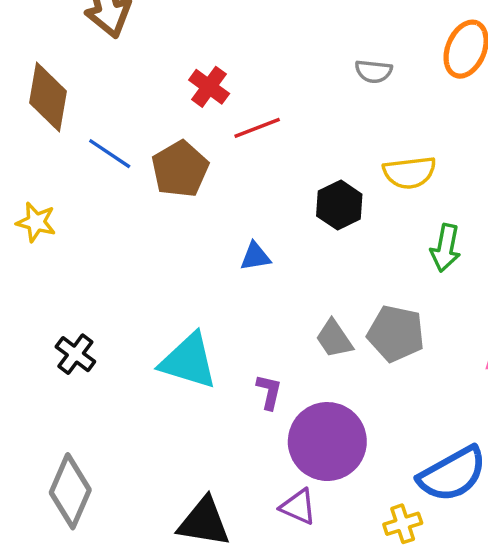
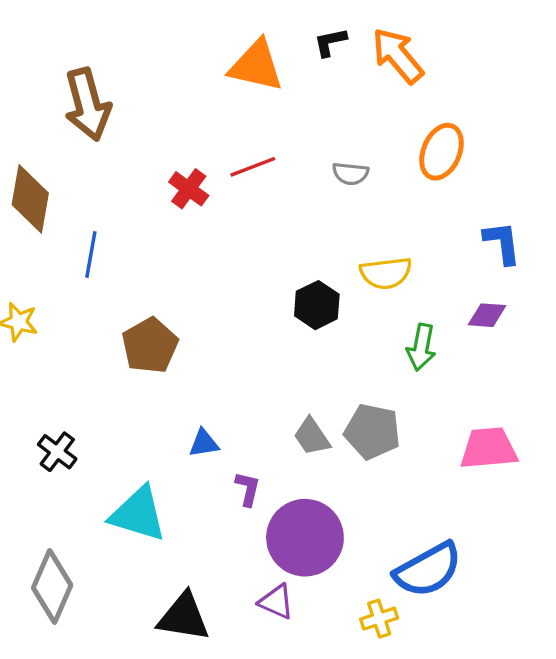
red line: (257, 128) -> (253, 167), moved
blue line: (110, 154) -> (91, 255), turned 66
brown pentagon: (180, 169) -> (150, 346), moved
blue triangle: (255, 256) -> (204, 443), moved
cyan triangle: (188, 361) -> (138, 514), moved

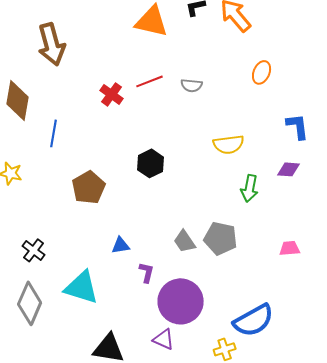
orange ellipse: (442, 152) -> (262, 72), size x0.7
gray semicircle: (350, 174) -> (192, 85), moved
black hexagon: (317, 305) -> (151, 163), moved
pink trapezoid: (489, 448) -> (290, 248), size x0.6
gray diamond: (52, 587) -> (30, 303), moved

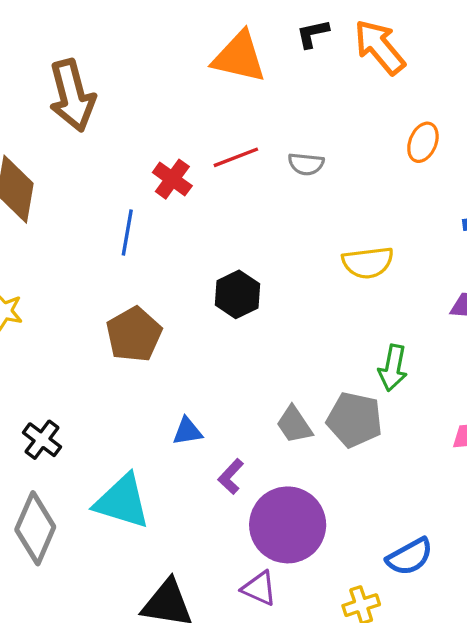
blue line: (54, 133) -> (127, 232), moved
green arrow: (250, 188) -> (393, 368), moved
purple L-shape: (147, 272) -> (231, 476), turned -150
blue semicircle: (254, 320) -> (410, 557), size x0.7

